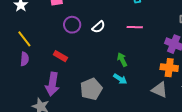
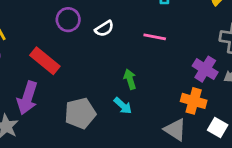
red rectangle: (60, 56) -> (45, 61), size x1.5

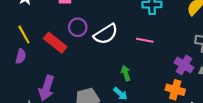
white semicircle: (104, 29) -> (106, 34), size x1.6
red rectangle: (45, 61) -> (55, 43), moved

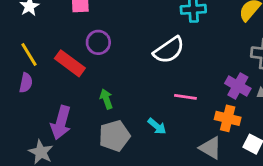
white semicircle: (106, 34) -> (169, 50), moved
pink line: (145, 40) -> (185, 97), moved
green arrow: (126, 73) -> (106, 99), moved

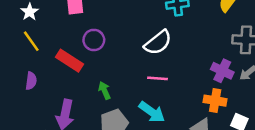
yellow line: (29, 54) -> (31, 41), moved
pink line: (185, 97) -> (157, 78), moved
cyan arrow: (157, 126) -> (152, 112), size x1.5

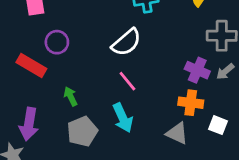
pink line: (157, 78) -> (127, 81), turned 48
cyan arrow: (152, 112) -> (123, 118), turned 32

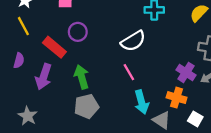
green arrow: (71, 96) -> (82, 77), size x1.5
cyan arrow: (123, 118) -> (142, 102), moved
purple arrow: (29, 124) -> (44, 77), moved

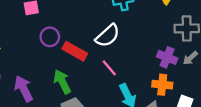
red rectangle: (54, 47) -> (75, 51), moved
purple arrow: (44, 77) -> (24, 89), turned 145

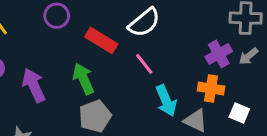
purple circle: (50, 37) -> (57, 16), moved
purple cross: (167, 57) -> (219, 54), turned 36

